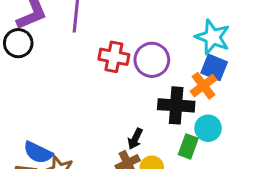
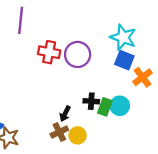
orange cross: (203, 86) -> (143, 77), moved
black cross: (176, 105) -> (91, 101), moved, size x0.6
green rectangle: (188, 146) -> (105, 107), moved

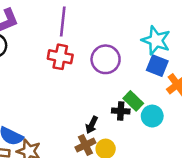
purple line: (21, 20) -> (63, 22), moved
red cross: (49, 52) -> (60, 57), moved
green rectangle: (105, 107) -> (133, 101), moved, turned -66

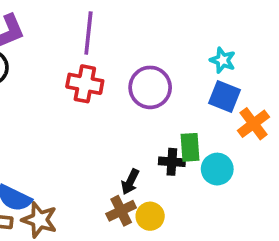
cyan star: (156, 40) -> (223, 60), size x0.6
green rectangle: (133, 101) -> (190, 147), turned 42

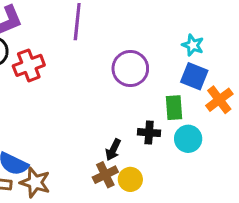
red cross: (85, 84) -> (29, 65), moved, turned -32
green rectangle: (190, 147) -> (174, 108), moved

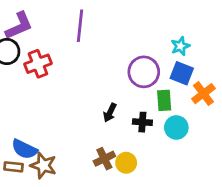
cyan star: (193, 45) -> (180, 46), turned 30
purple circle: (130, 69) -> (144, 72), moved
black arrow: (113, 150) -> (110, 113), moved

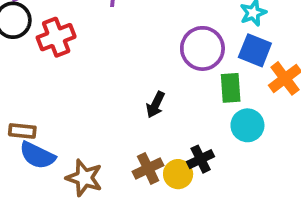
black cross: (142, 122) -> (201, 159), moved, turned -30
brown star: (43, 165) -> (84, 178), moved
brown rectangle: (14, 167) -> (22, 131), moved

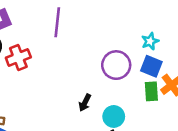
green rectangle: (231, 88) -> (151, 91), moved
cyan circle: (247, 125) -> (114, 116), moved

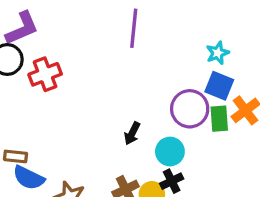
purple line: (57, 22) -> (134, 28), moved
purple circle: (116, 65) -> (190, 109), moved

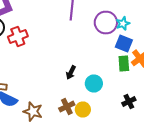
purple circle: (190, 109) -> (106, 22), moved
black cross: (172, 181) -> (129, 102), moved

